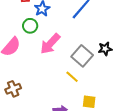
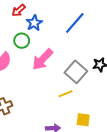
yellow line: (72, 77) -> (65, 94), turned -64

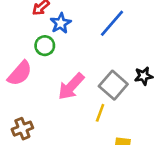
pink arrow: (43, 59) -> (71, 86), moved
yellow line: (65, 94) -> (100, 113), turned -48

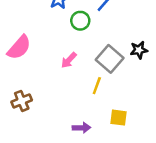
green circle: (45, 46) -> (80, 21), moved
pink arrow: (71, 86) -> (69, 60), size x0.6

